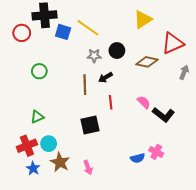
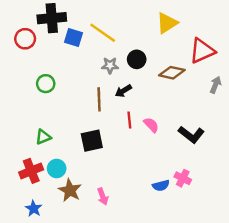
pink semicircle: (144, 102) -> (151, 125), moved
black square: (90, 125) -> (92, 141), moved
blue star: (33, 168) -> (34, 209), moved

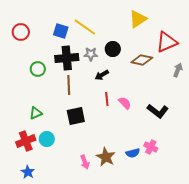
black cross: (52, 18) -> (67, 58), moved
brown line: (99, 99) -> (69, 85), moved
brown star: (70, 190) -> (106, 157), moved

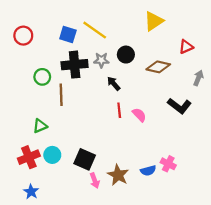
red triangle: (167, 42) -> (186, 47), size x0.6
black arrow: (102, 75) -> (114, 84), turned 80
brown line: (69, 85) -> (61, 95), moved
black L-shape: (158, 111) -> (179, 106), moved
black square: (76, 116) -> (85, 159), moved, turned 36

